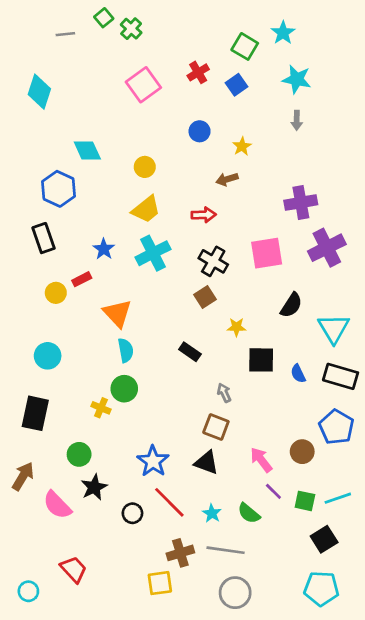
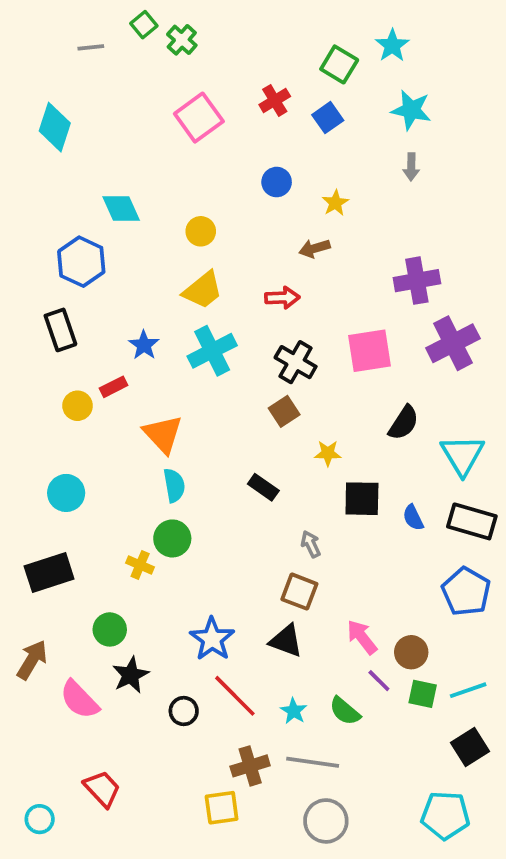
black rectangle: (35, 413) -> (49, 573), turned 60
brown circle: (302, 452) -> (411, 652), moved
black square: (324, 539) -> (470, 747), moved

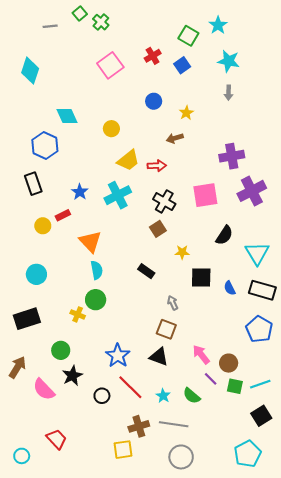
yellow trapezoid: (203, 290) -> (128, 160), moved
cyan pentagon: (445, 815) -> (248, 454), turned -30

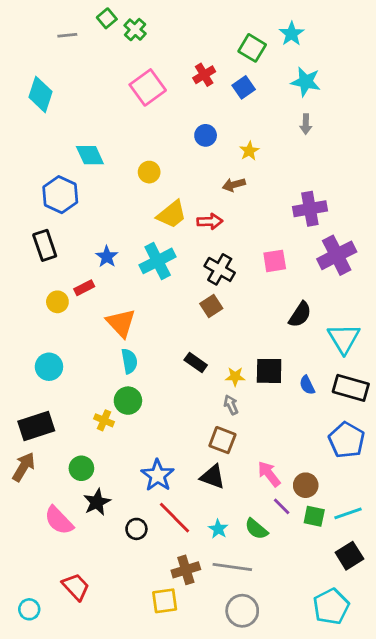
pink square: (205, 195) -> (275, 261), size x0.7
yellow star: (182, 252) -> (235, 377), moved
brown arrow: (17, 367) -> (24, 467), moved

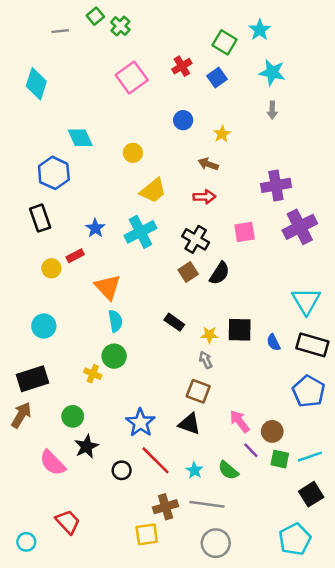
brown arrow: (234, 185) -> (208, 164), turned 36
red arrow: (210, 221) -> (204, 197), moved
black semicircle: (300, 315) -> (220, 273), moved

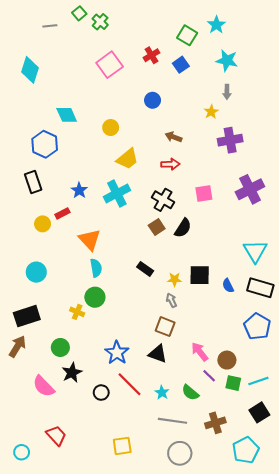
yellow star: (222, 134) -> (211, 112), moved
purple cross: (276, 185) -> (230, 140), moved
brown cross: (166, 507) -> (215, 423), moved

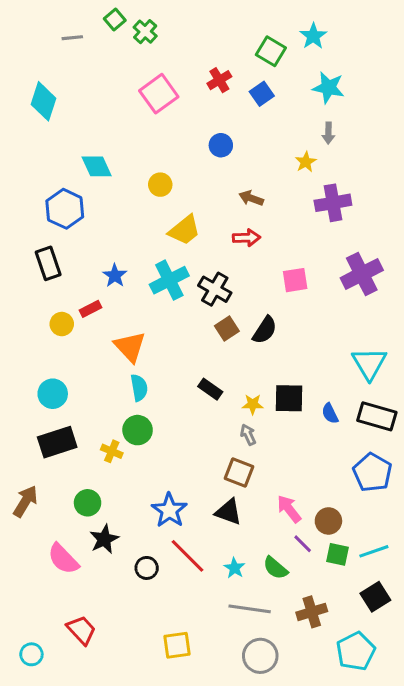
black cross: (163, 200) -> (215, 289), moved
black rectangle: (27, 316) -> (57, 442), moved

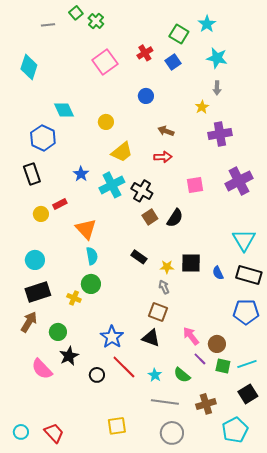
blue star: (115, 276) -> (81, 174), moved
blue pentagon: (372, 473) -> (246, 312), turned -30
brown arrow: (25, 501) -> (29, 322), moved
red trapezoid: (81, 630) -> (54, 433), moved

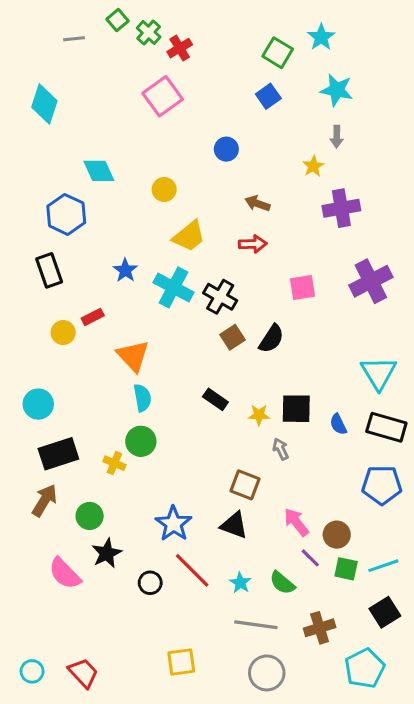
red cross: (145, 53) -> (180, 48), moved
cyan cross: (112, 185) -> (173, 287), turned -35
cyan circle: (35, 260) -> (38, 404), moved
gray arrow: (164, 287) -> (281, 449), moved

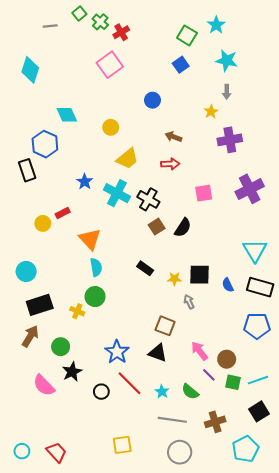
black rectangle: (49, 270) -> (27, 170), moved

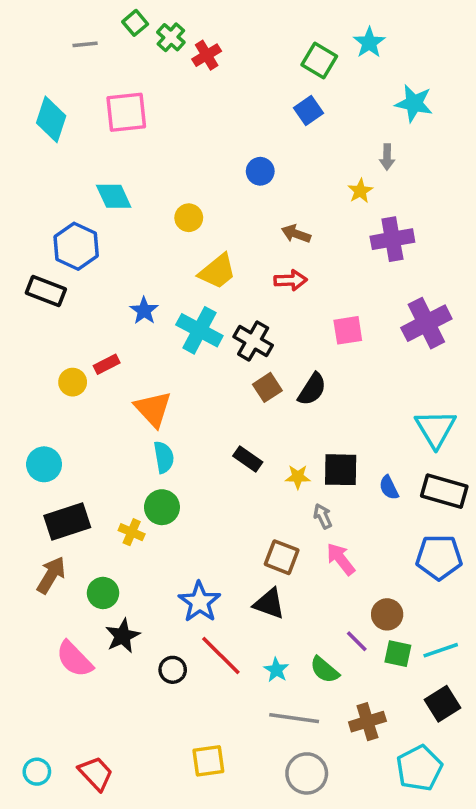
cyan star: (227, 60) -> (414, 103), moved
pink square: (110, 65) -> (126, 112), moved, turned 30
black rectangle: (27, 170) -> (46, 291), turned -50
pink arrow: (199, 351) -> (341, 559), moved

